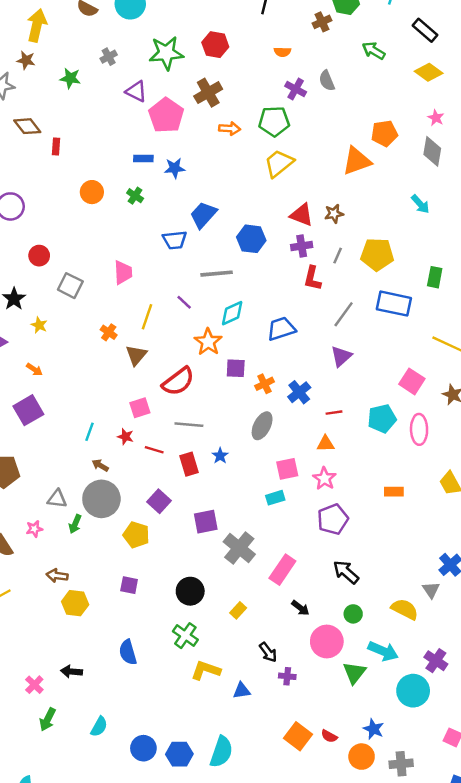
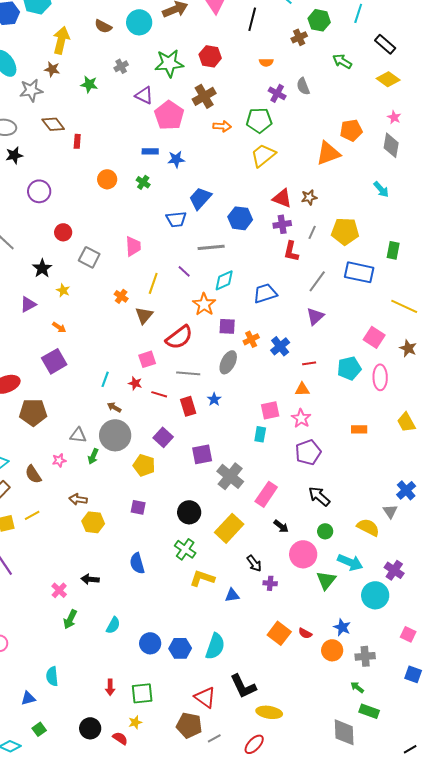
gray ellipse: (262, 426) -> (228, 362), moved
cyan rectangle: (275, 498) -> (260, 434), turned -63
yellow rectangle: (238, 610) -> (229, 528), size x2.0

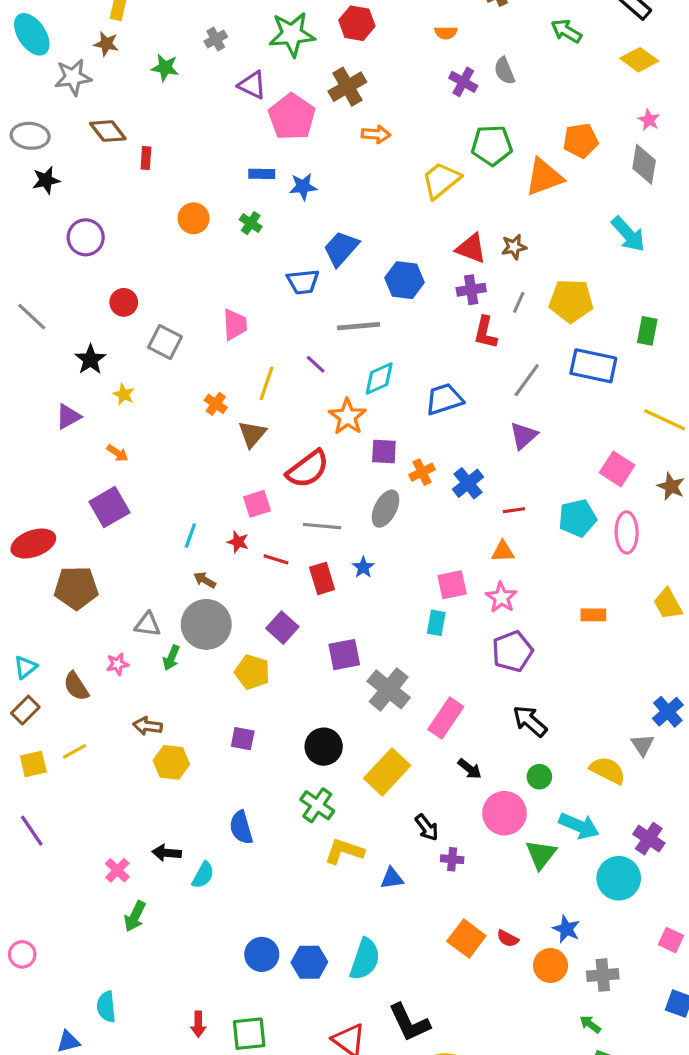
green pentagon: (259, 120) -> (492, 145), moved
cyan arrow: (381, 189) -> (628, 234), size x1.4
cyan semicircle: (113, 625) -> (203, 875), moved

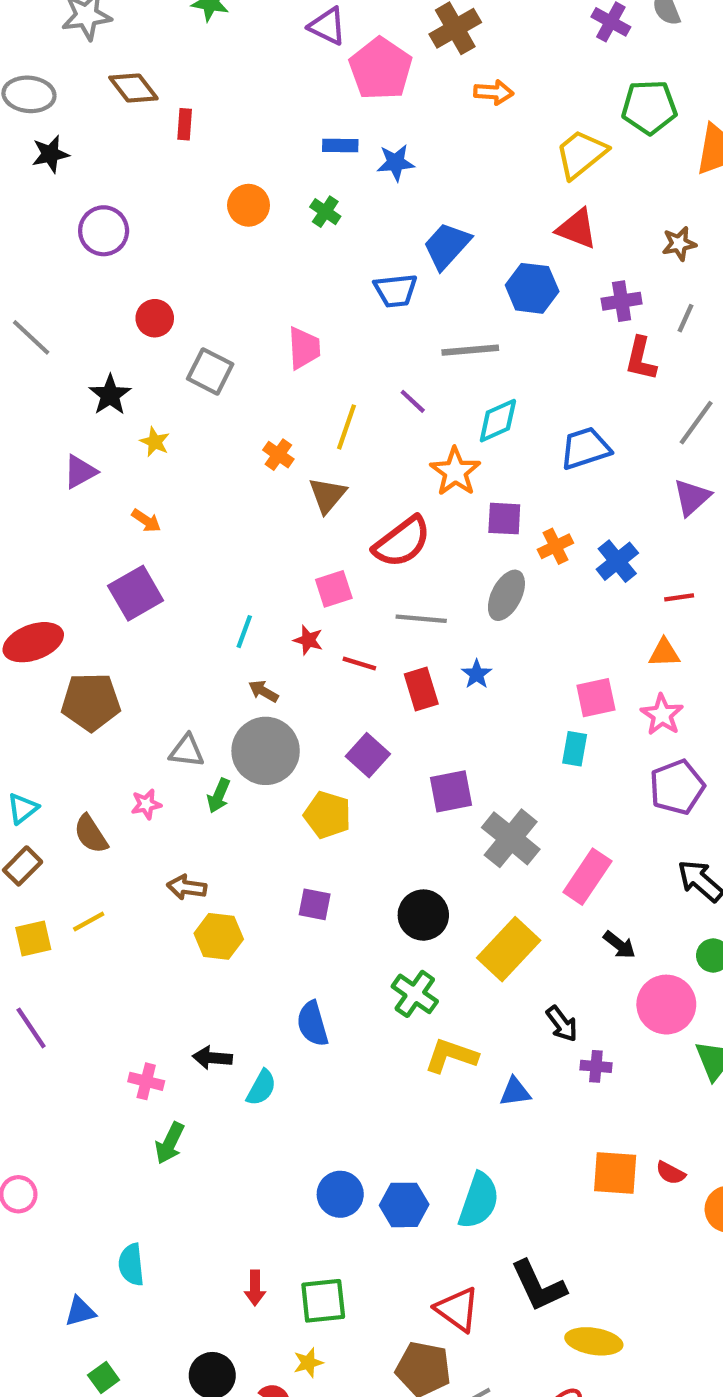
red triangle: (471, 248) -> (577, 229), moved
pink cross: (117, 870) -> (146, 1081), turned -30
orange square: (466, 939) -> (615, 1173), turned -33

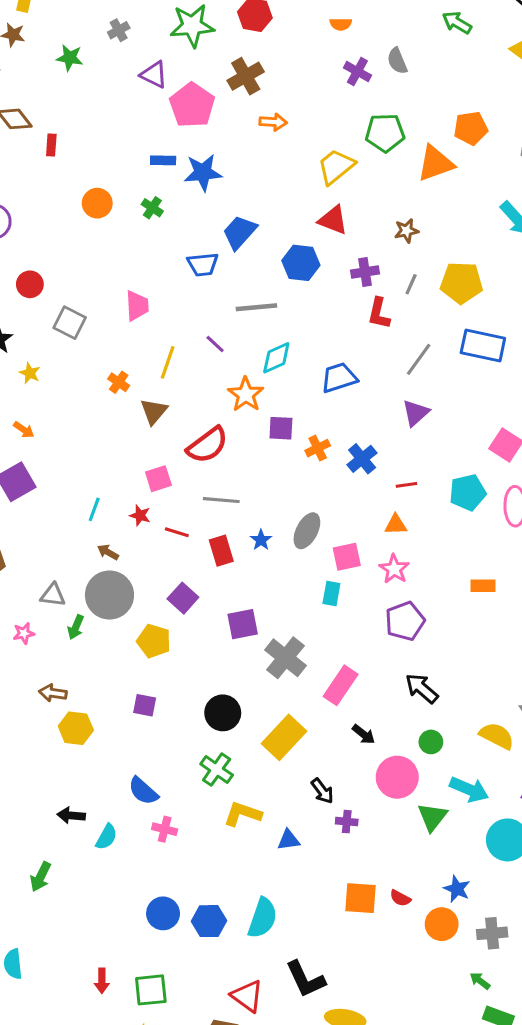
blue star: (396, 163) -> (203, 173), size x1.4
gray ellipse: (506, 595) -> (307, 531), moved
blue semicircle: (312, 1024) -> (143, 791), turned -32
pink cross: (146, 1081) -> (165, 829), moved

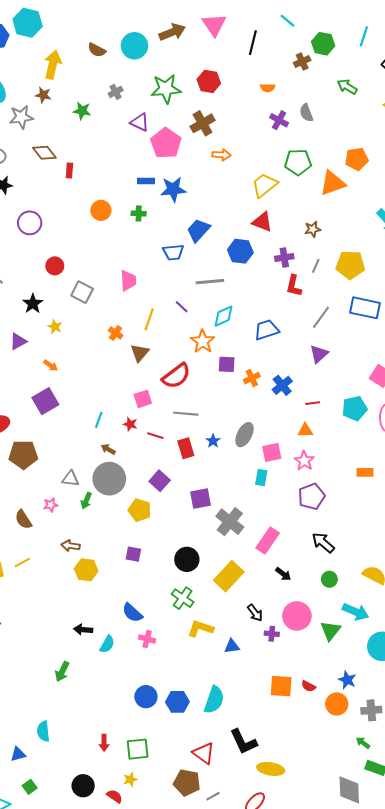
green cross: (152, 208) -> (139, 213), turned -32
pink circle: (397, 777) -> (297, 616), moved

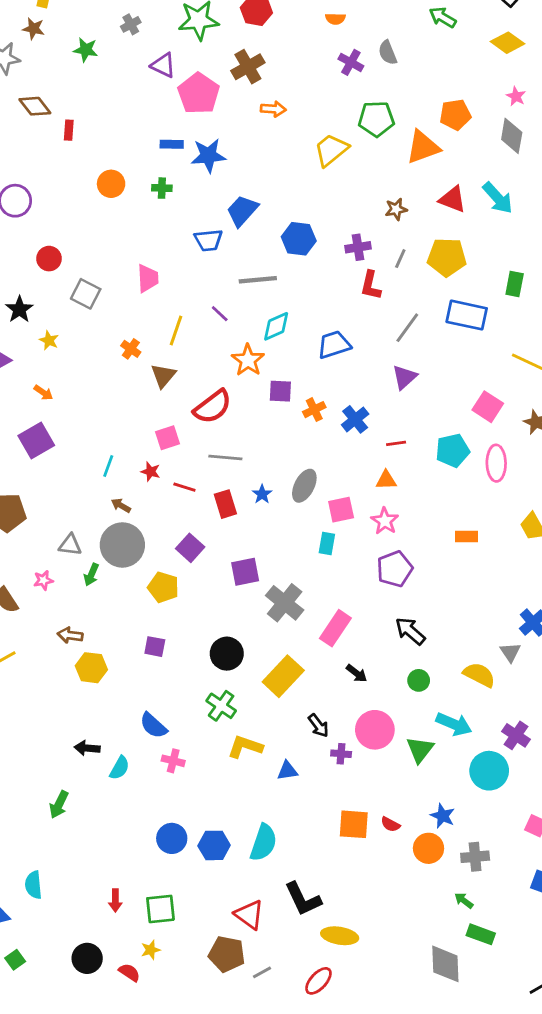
red triangle: (262, 222) -> (452, 199), moved

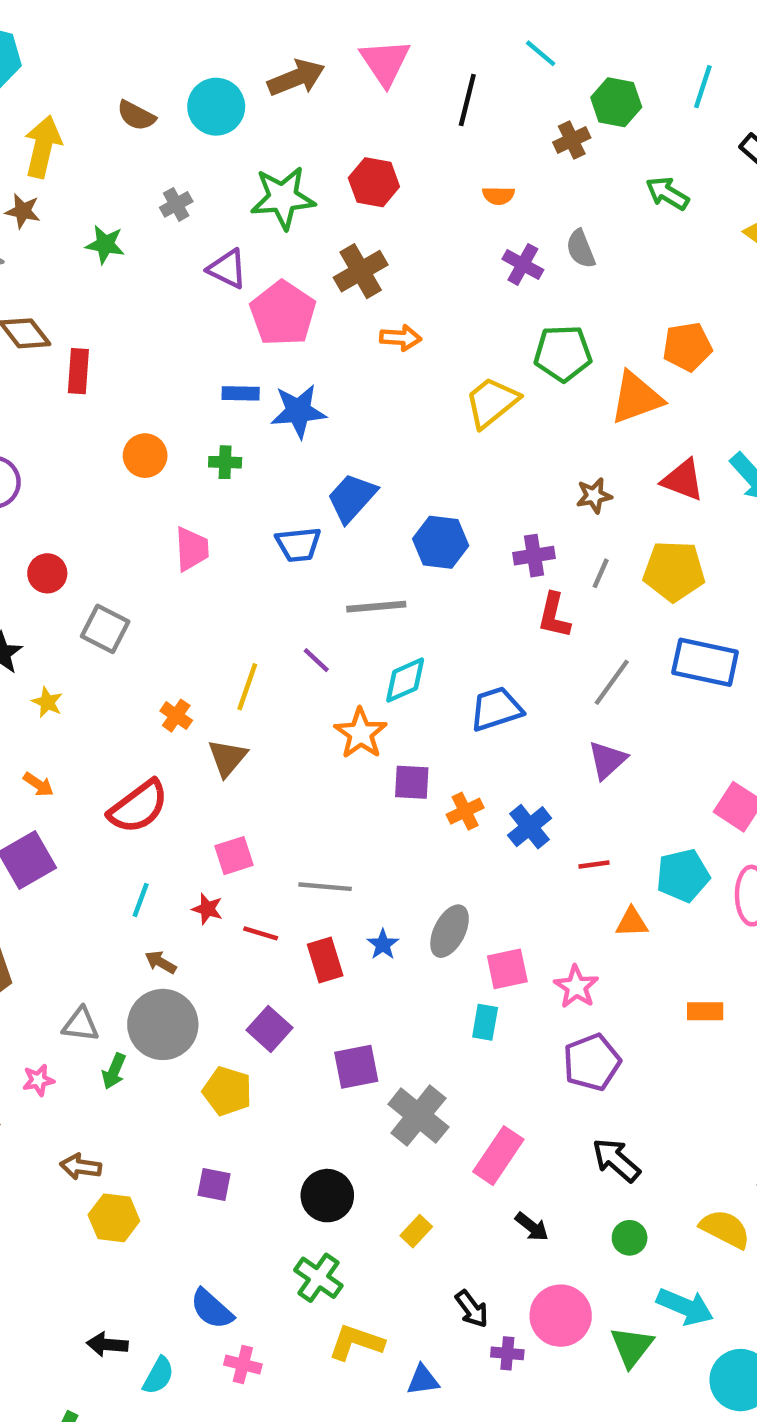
red rectangle: (69, 130) -> (78, 371), size x1.4
pink trapezoid: (148, 278) -> (192, 549), moved
red semicircle: (213, 407) -> (138, 807), moved
orange triangle: (386, 480) -> (632, 922), moved
yellow rectangle: (283, 676) -> (416, 1231), size x0.5

